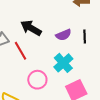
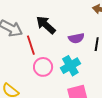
pink circle: (37, 80) -> (43, 67), moved

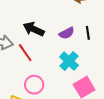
pink circle: (43, 67) -> (34, 85), moved

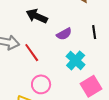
black arrow: (34, 29) -> (37, 16), moved
purple semicircle: (67, 33) -> (64, 34), moved

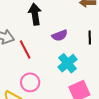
black arrow: (37, 16) -> (35, 14), turned 50

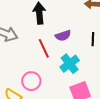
red line: (25, 50) -> (44, 48), moved

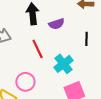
purple semicircle: (63, 36) -> (57, 24), moved

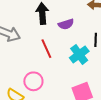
cyan cross: (64, 64) -> (79, 54), moved

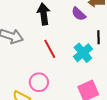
purple semicircle: (66, 24) -> (79, 14), moved, turned 63

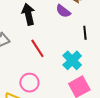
cyan cross: (83, 53) -> (72, 60), moved

